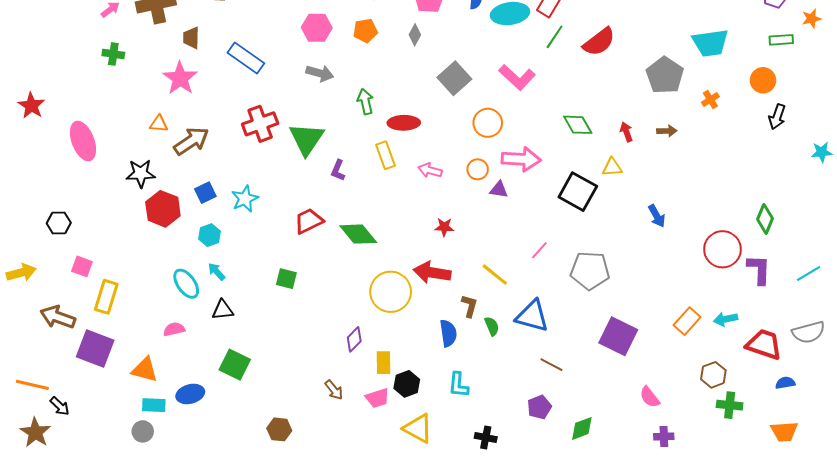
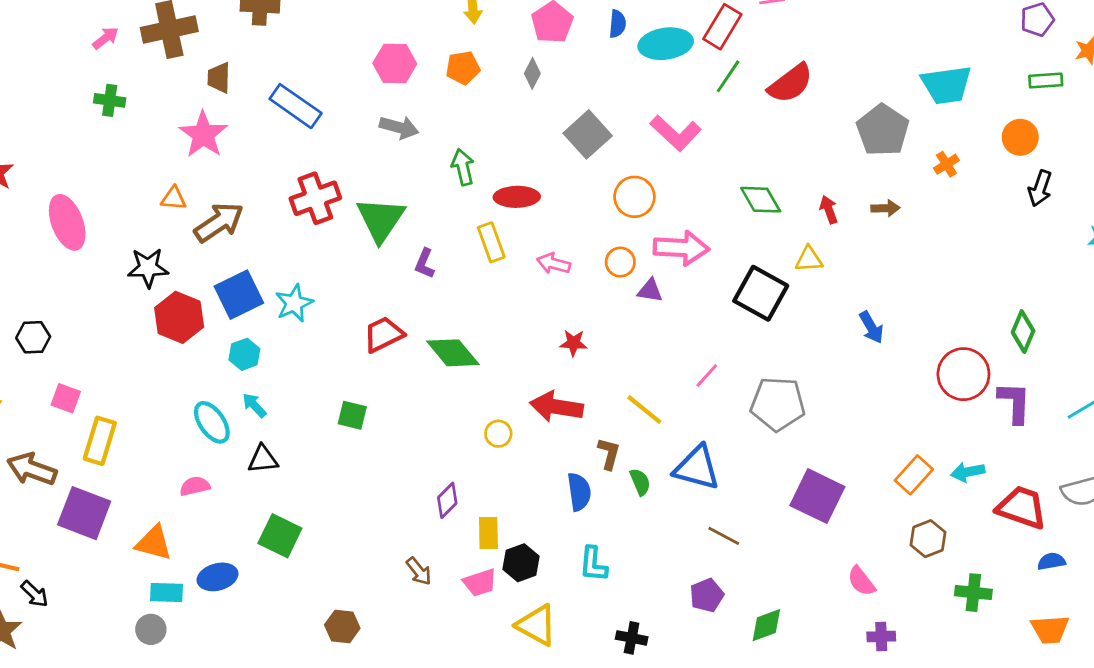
blue square: (205, 193) -> (239, 295), size x1.6
yellow circle: (391, 292) -> (498, 434), size x0.5
brown hexagon: (713, 375) -> (928, 539), moved

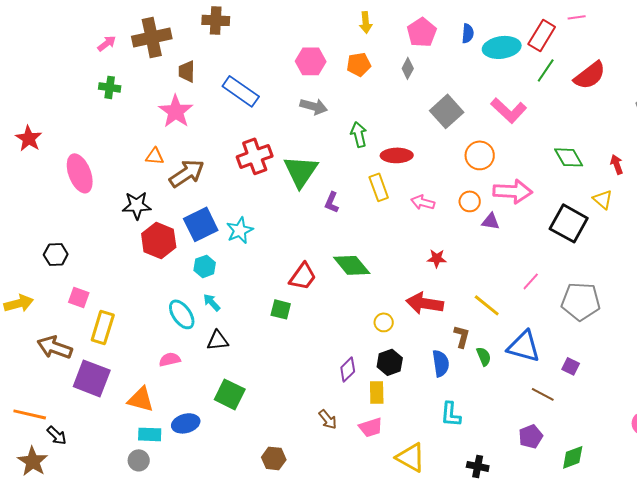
yellow triangle: (809, 259) -> (603, 199), turned 45
red trapezoid: (383, 334) -> (303, 276), moved, turned 152
purple square: (817, 496) -> (571, 366), moved, size x0.5
black hexagon: (521, 563) -> (390, 362), moved

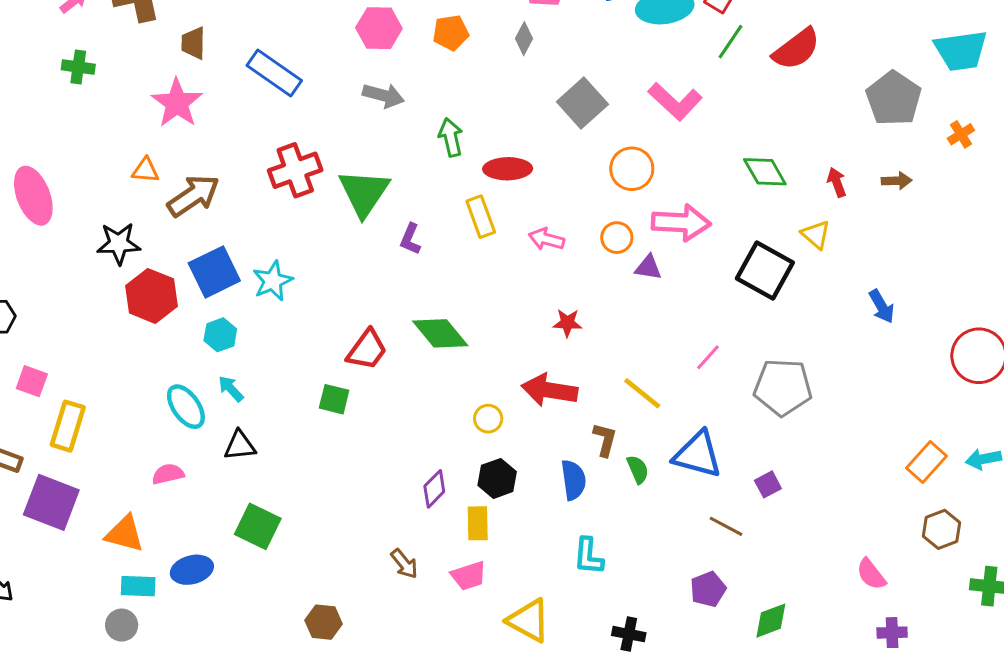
purple square: (571, 366) -> (768, 484), turned 36

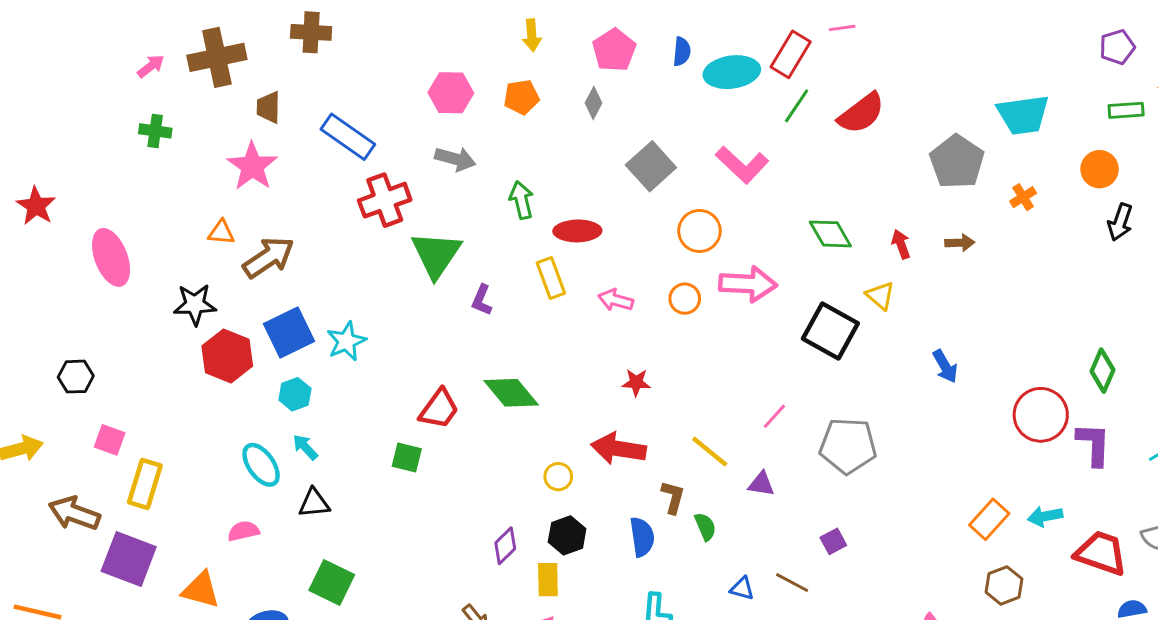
red cross: (295, 170) -> (385, 200), moved
purple triangle: (648, 267) -> (761, 484), moved
blue triangle: (698, 455) -> (742, 588), moved, size x0.5

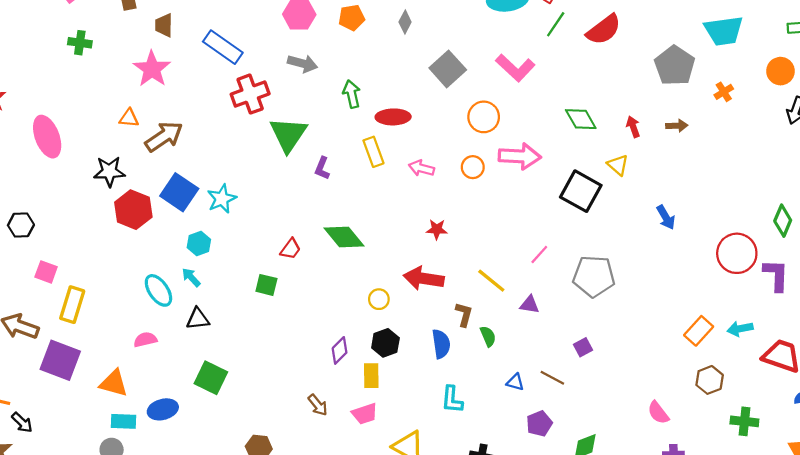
blue square: (289, 332) -> (179, 192), turned -30
cyan hexagon: (295, 394) -> (199, 244), moved
red trapezoid: (439, 409) -> (290, 249), size x0.7

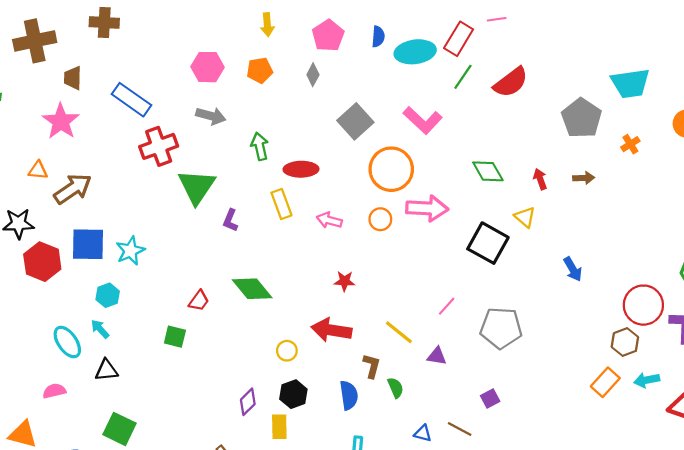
orange circle: (484, 117) -> (391, 169), size x1.4
blue square: (179, 192) -> (88, 244), turned -33
brown hexagon: (710, 380) -> (625, 342), moved

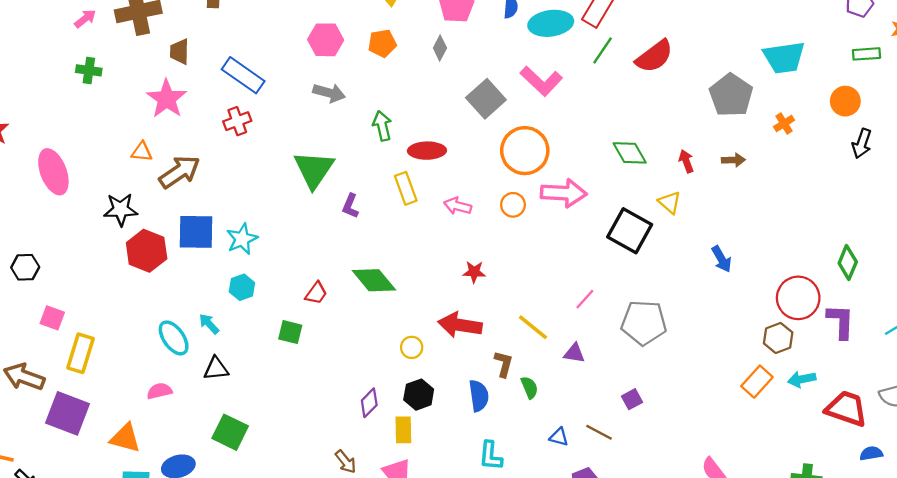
pink L-shape: (423, 120) -> (541, 81), moved
red cross: (159, 146) -> (237, 121), moved, size x0.7
cyan hexagon: (108, 295) -> (242, 287), moved

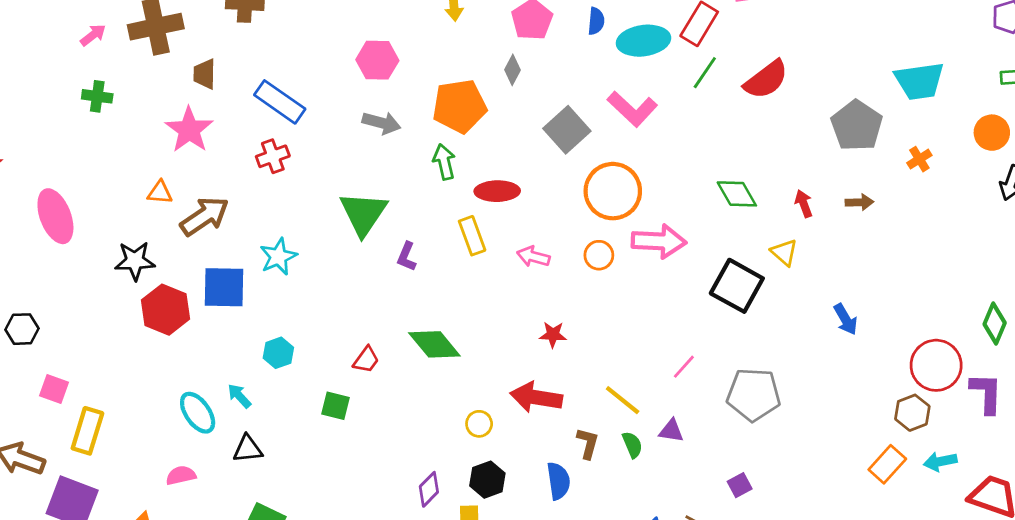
orange pentagon: (382, 43) -> (460, 106), moved, size x1.6
cyan star: (242, 239) -> (278, 257), moved
green semicircle: (529, 387) -> (632, 445), moved

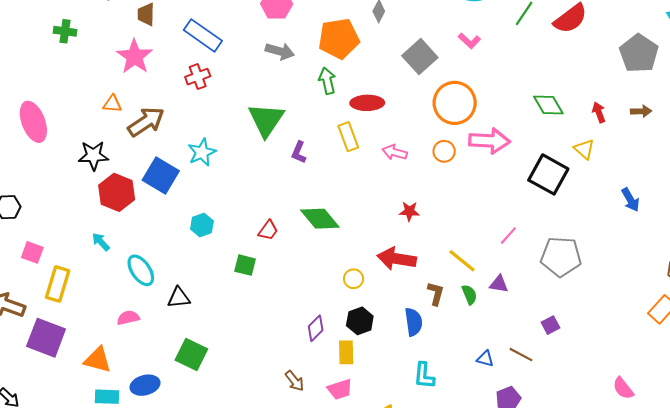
pink L-shape: (632, 109) -> (469, 41), size x0.6
blue square: (224, 287) -> (161, 176), turned 30
cyan arrow: (239, 396) -> (101, 242), moved

